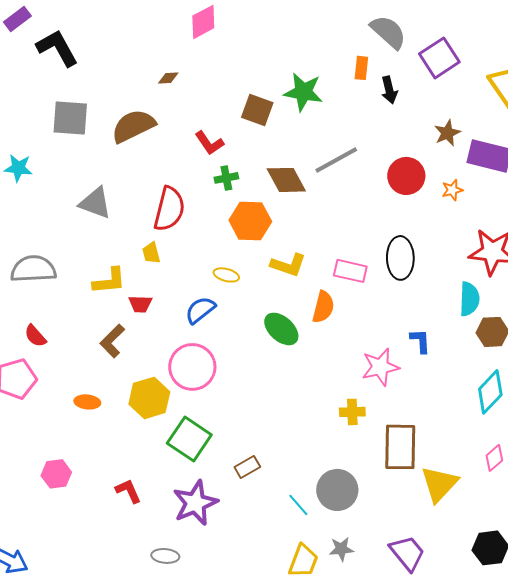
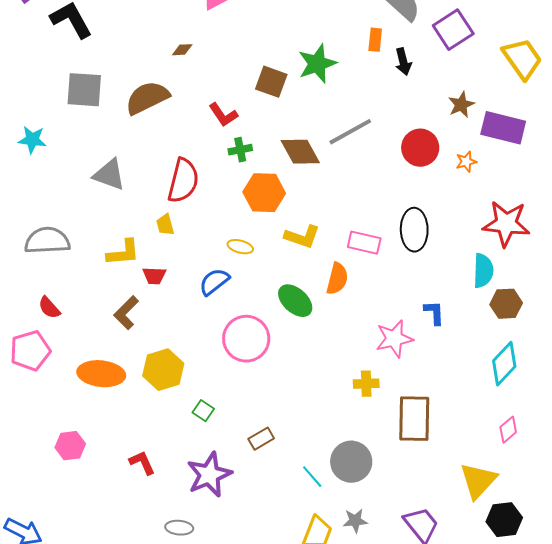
green star: (303, 92) -> (317, 64), turned -30
pink circle: (192, 367) -> (246, 339), moved
orange ellipse: (87, 402) -> (101, 374), size x1.8
green square: (189, 439) -> (203, 411), size x0.5
yellow triangle: (439, 484) -> (478, 481), moved

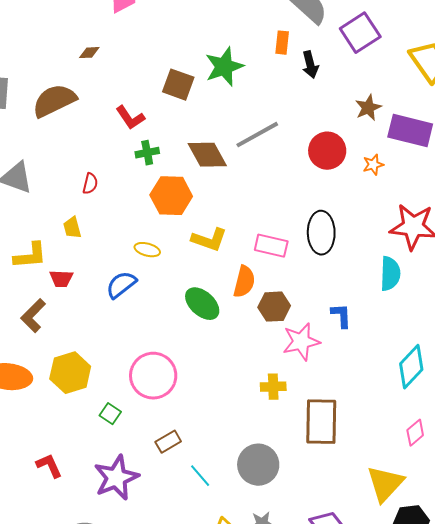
red semicircle: (183, 181) -> (90, 184), size x0.5
brown hexagon: (506, 304) -> (274, 307), moved
pink circle: (246, 339) -> (153, 376), moved
cyan line: (312, 477) -> (200, 476), moved

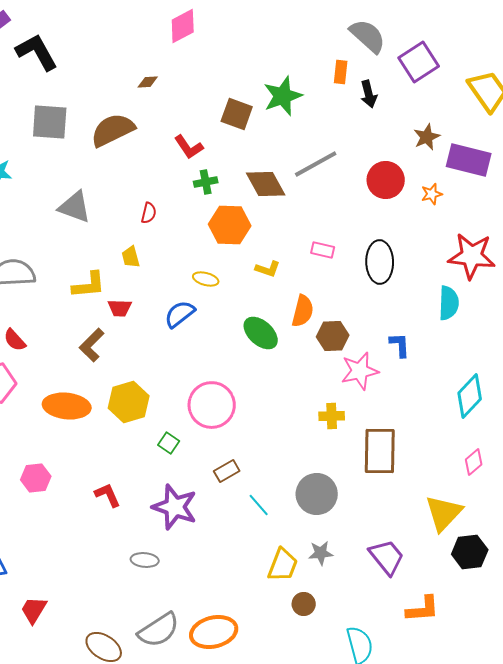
yellow L-shape: (209, 240) -> (268, 269), size x0.7
pink rectangle: (271, 246) -> (323, 250), moved, size x0.7
purple star: (116, 478) -> (175, 507), turned -30

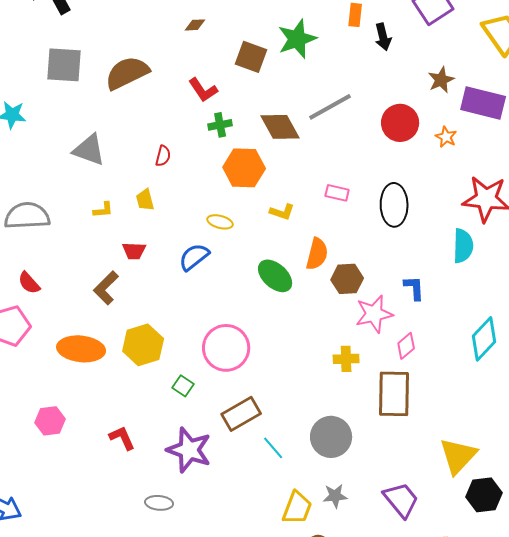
brown diamond: (148, 82) -> (195, 25), moved
orange star: (432, 194) -> (446, 137), turned -30
yellow L-shape: (89, 285) -> (103, 210), moved, size x0.6
pink diamond: (474, 462) -> (406, 346), moved
brown rectangle: (227, 471) -> (241, 414), size x1.5

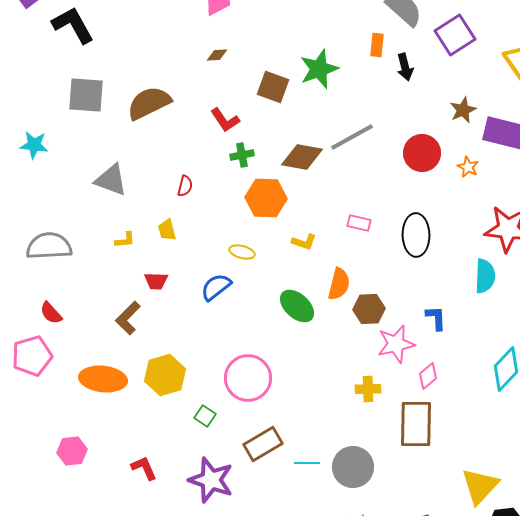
brown diamond: (280, 127) -> (302, 157), turned -51
cyan line: (273, 448) -> (307, 463), moved, turned -50

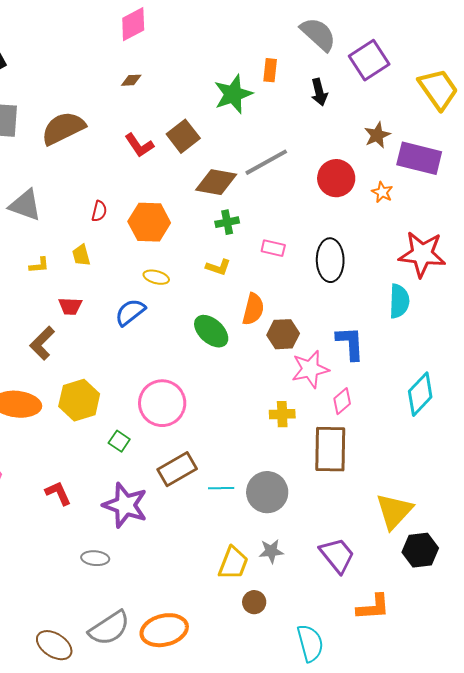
orange rectangle: (377, 45) -> (270, 70), moved
brown square: (273, 87) -> (183, 136), moved, turned 32
green cross: (242, 155) -> (227, 222), moved
orange hexagon: (266, 198) -> (149, 222), moved
blue L-shape: (436, 318) -> (350, 343), size x1.4

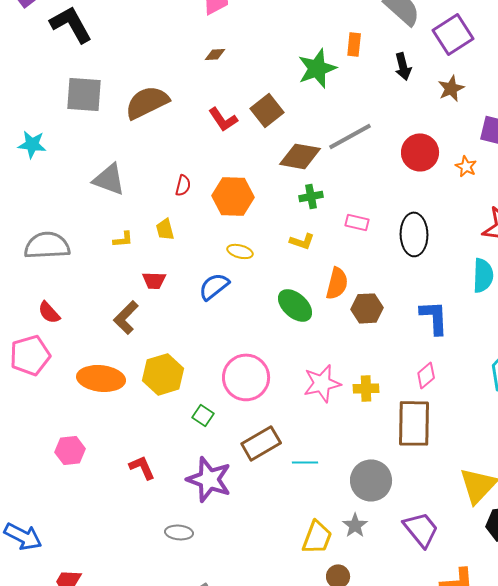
brown star: (377, 135) -> (451, 88), moved
pink star: (310, 369) -> (322, 383), moved
gray circle: (267, 492) -> (371, 480), moved
gray star: (271, 551) -> (355, 525), turned -30

